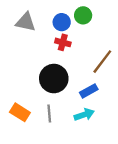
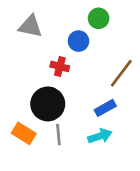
blue circle: (62, 22) -> (79, 41), moved
red cross: (63, 42) -> (60, 66), moved
black circle: (54, 79) -> (48, 104), moved

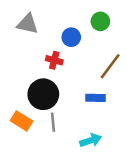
green circle: (99, 18) -> (100, 21), moved
blue rectangle: (105, 108) -> (95, 98), turned 30
cyan arrow: (100, 136) -> (91, 140), moved

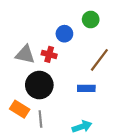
gray triangle: (28, 24) -> (25, 54), moved
gray line: (53, 122) -> (40, 119), moved

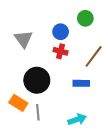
gray triangle: (25, 54) -> (23, 39), moved, turned 42
red cross: (49, 54) -> (61, 51), moved

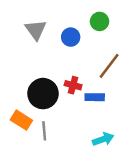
gray triangle: (23, 39) -> (36, 30), moved
red cross: (61, 51) -> (73, 85), moved
cyan arrow: (77, 119) -> (103, 139), moved

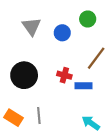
black circle: (43, 94) -> (24, 75), moved
orange rectangle: (21, 120) -> (13, 118), moved
cyan arrow: (103, 139) -> (91, 123), turned -126

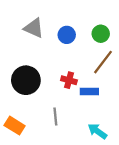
green circle: (88, 19) -> (101, 34), moved
gray triangle: (31, 26) -> (34, 28), turned -30
gray line: (39, 115) -> (55, 116), moved

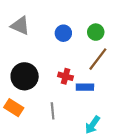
gray triangle: (34, 28) -> (20, 26), moved
orange rectangle: (15, 126) -> (14, 108), moved
cyan arrow: (97, 131) -> (92, 125), turned -90

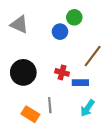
green circle: (96, 32) -> (74, 17), moved
orange rectangle: (14, 108) -> (30, 114), moved
cyan arrow: (92, 125) -> (88, 108), moved

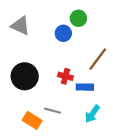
gray line: (50, 105) -> (53, 111), turned -70

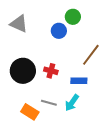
red cross: (65, 76) -> (51, 71), moved
cyan arrow: (92, 114) -> (72, 103), moved

